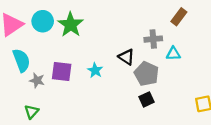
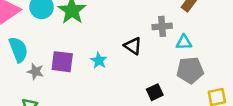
gray pentagon: (146, 74) -> (190, 70), moved, turned -30

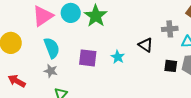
gray star: (35, 71) -> (51, 71), moved
black square: (155, 92) -> (171, 66), moved, turned 32

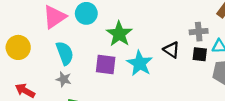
green star: (96, 16) -> (119, 34), moved
cyan star: (118, 57) -> (140, 63), size x1.6
black square: (171, 66) -> (200, 54), moved

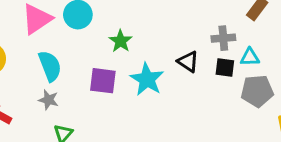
green star: (119, 34) -> (120, 41), size x0.7

